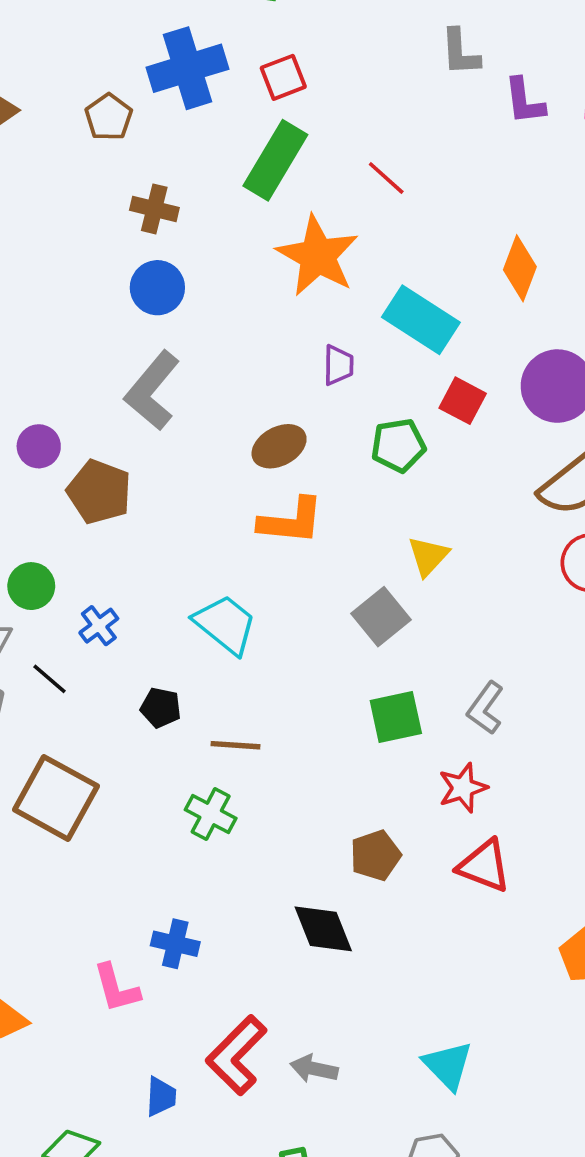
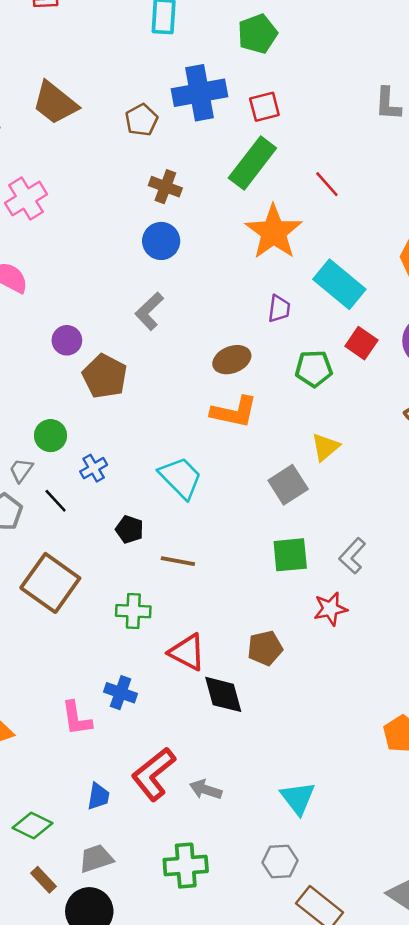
gray L-shape: (152, 391) -> (149, 311), size x0.7
green cross: (211, 814) -> (133, 611), moved, turned -32
red triangle: (484, 866) -> (187, 652), moved

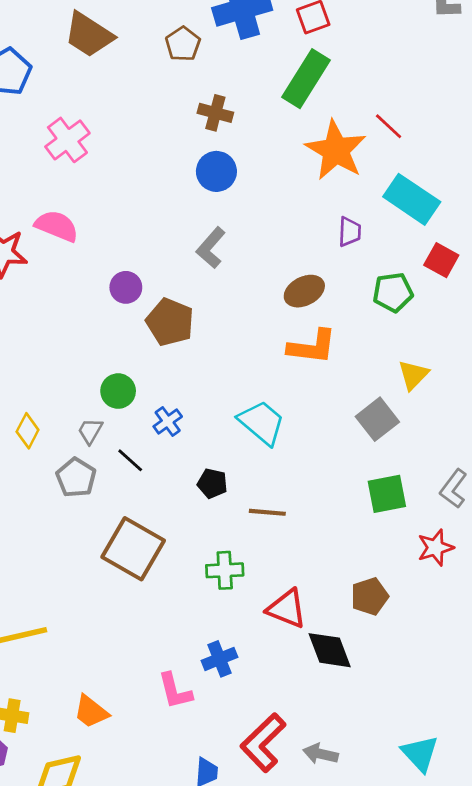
red line: (327, 184) -> (389, 126), moved
blue cross: (120, 693) -> (219, 659), turned -36

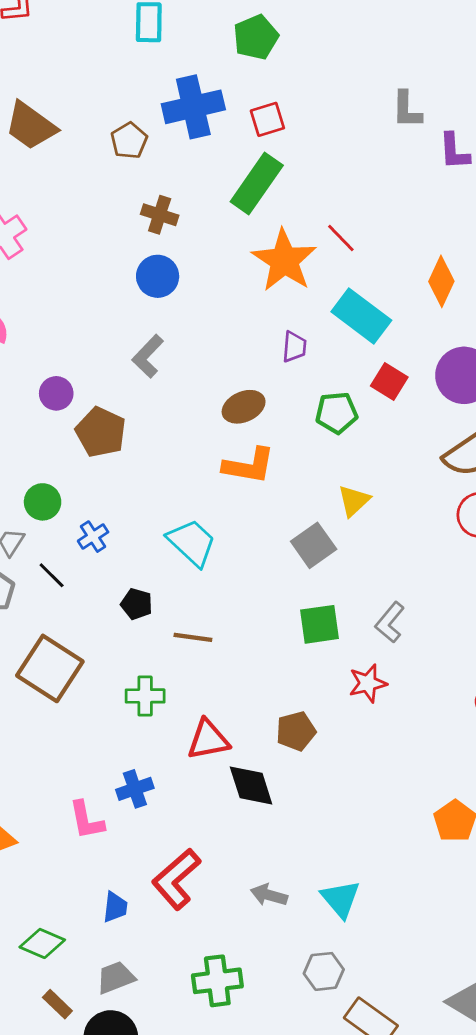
red triangle: (287, 609) -> (208, 740), turned -36
gray arrow: (321, 754) -> (269, 895), moved

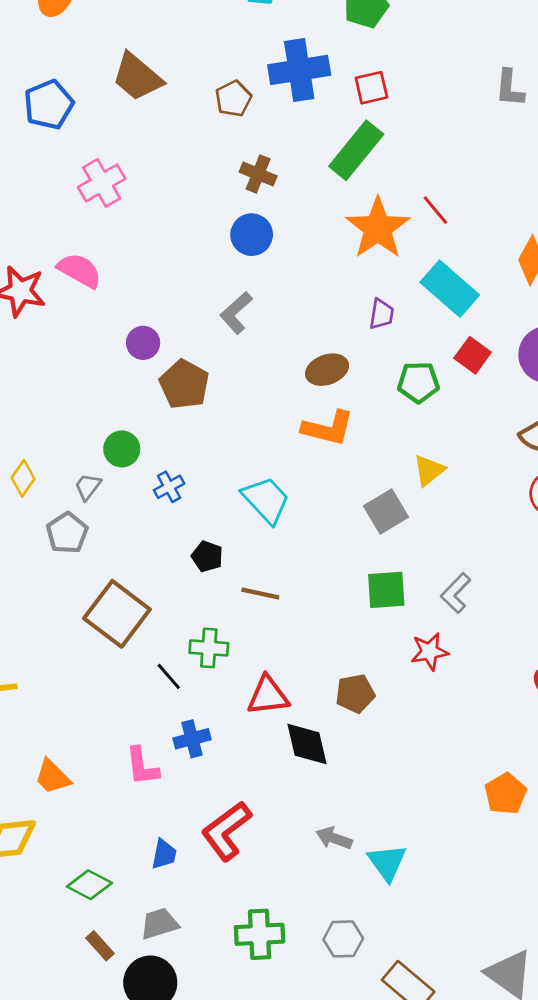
black line: (52, 575) -> (169, 676), moved
gray arrow: (269, 895) -> (334, 838), moved
gray hexagon: (324, 971) -> (343, 939), moved

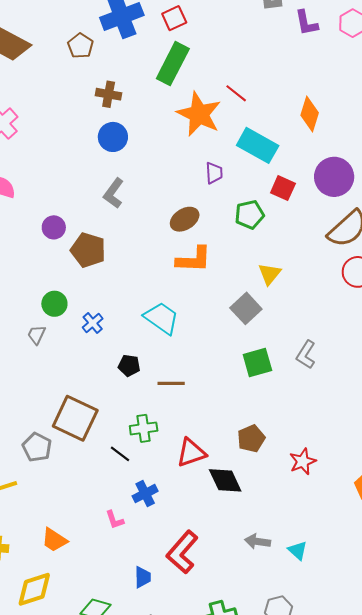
gray pentagon: (67, 533) -> (37, 447), moved
red star: (430, 652) -> (303, 461), moved
pink L-shape: (142, 766) -> (115, 520), size x0.7
cyan triangle: (387, 862) -> (298, 550), size x0.7

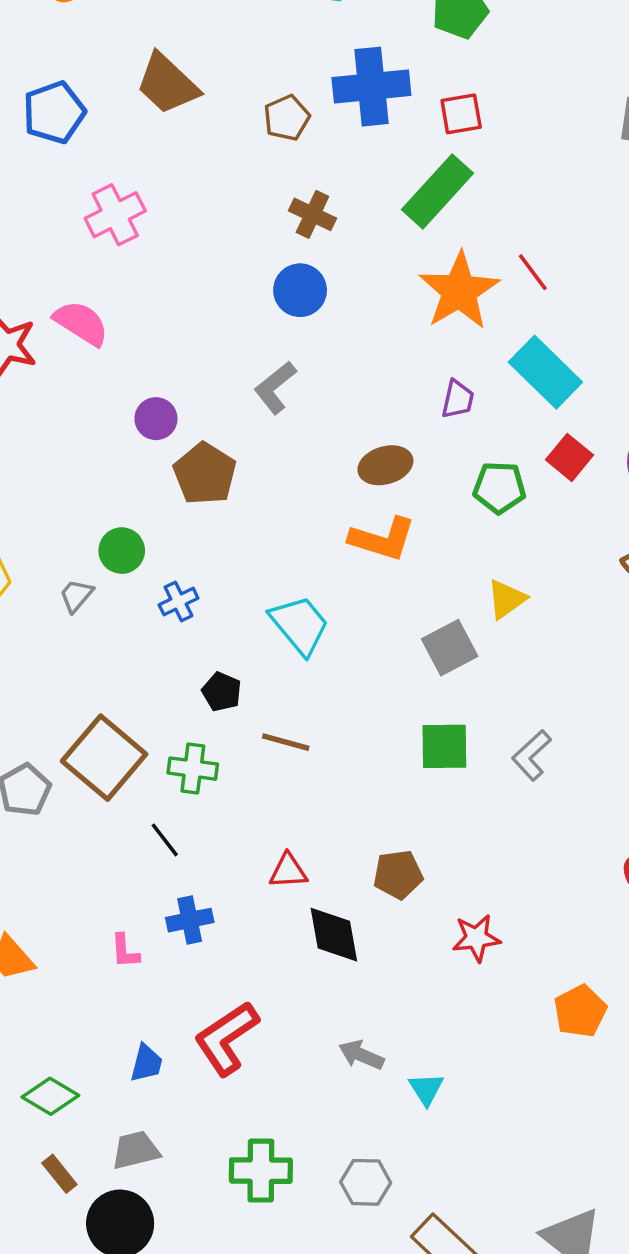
green cross: (144, 428) -> (193, 769), moved
red triangle: (191, 453) -> (288, 871), size x0.7

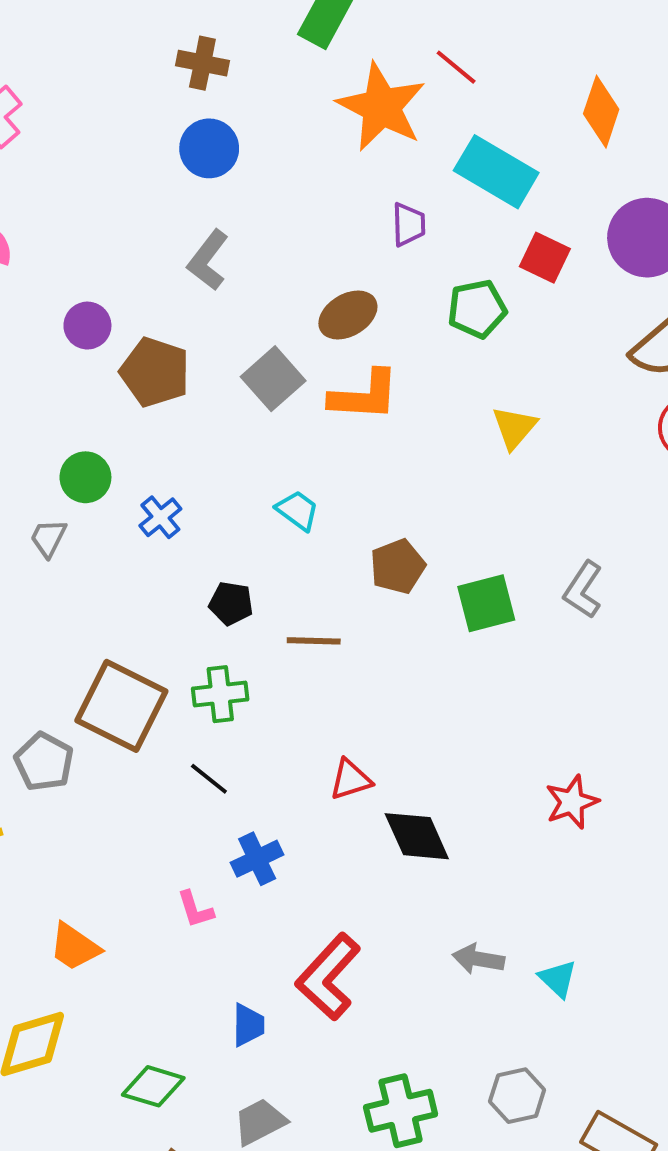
cyan trapezoid: (300, 625) -> (297, 510), size x0.6
gray square: (450, 648) -> (273, 379), moved
brown pentagon: (398, 875) -> (398, 566), moved

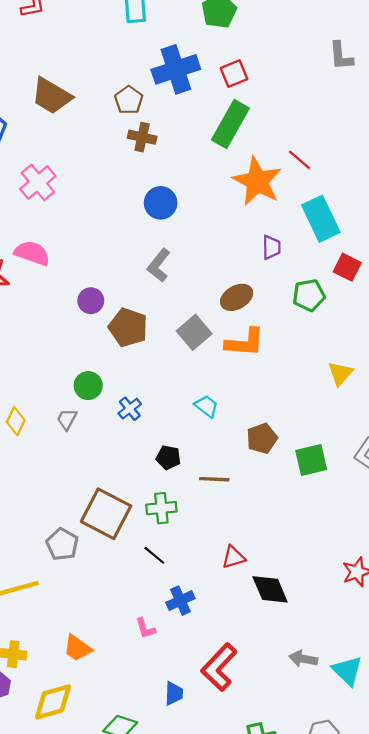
brown cross: (202, 63) -> (142, 137), moved
cyan rectangle: (496, 172) -> (321, 219), turned 33
yellow triangle: (514, 428) -> (340, 373), moved
cyan triangle: (558, 979) -> (347, 671), size x1.4

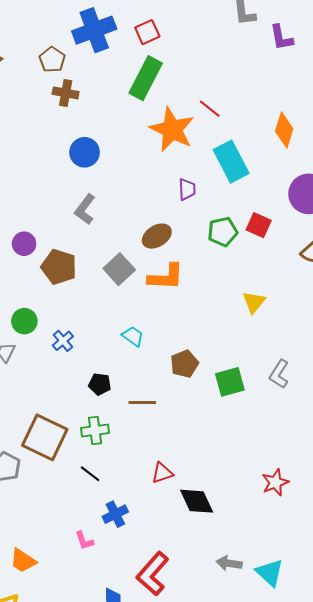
red square: (347, 267) -> (259, 225), moved

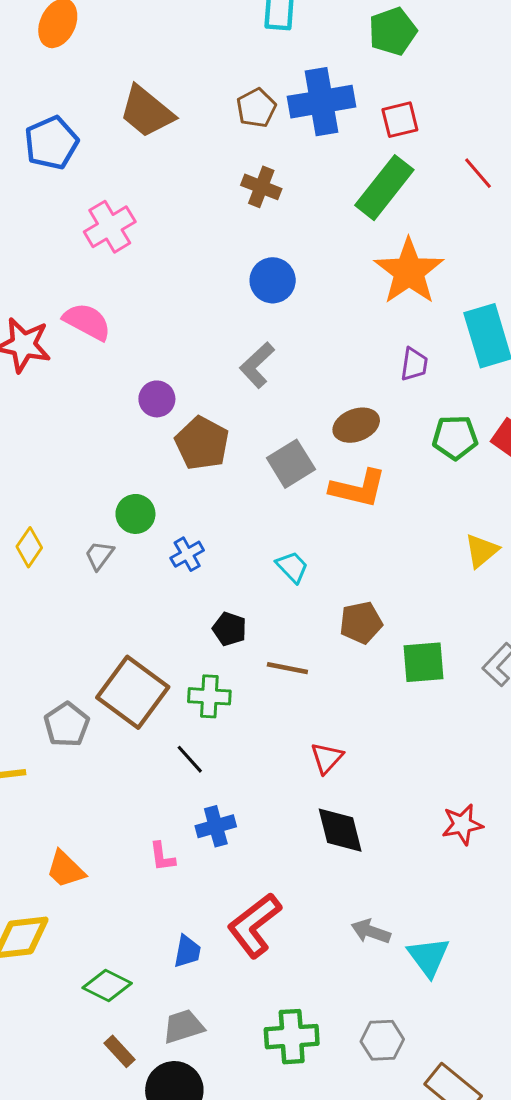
brown pentagon: (52, 60) -> (256, 108), moved
red line: (210, 109) -> (478, 173), moved
red triangle: (162, 473) -> (327, 758), moved, turned -40

